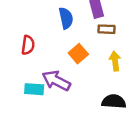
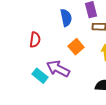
cyan rectangle: (34, 89) -> (40, 76), turned 35

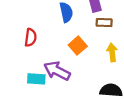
cyan rectangle: (40, 76) -> (36, 79), turned -35

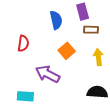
cyan rectangle: (36, 79) -> (25, 96), moved

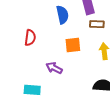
orange square: (67, 51) -> (73, 45), turned 35
purple arrow: (48, 74) -> (54, 68), size x0.7

